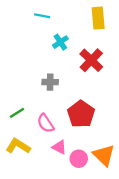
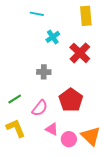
pink semicircle: (46, 123) -> (40, 108), turned -108
yellow L-shape: (18, 146) -> (16, 128), turned 35

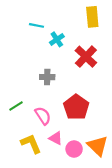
cyan line: (37, 14) -> (36, 25), moved
pink semicircle: (40, 108) -> (43, 116), turned -72
yellow L-shape: (16, 128) -> (31, 144), moved

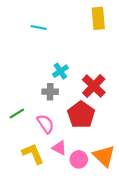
cyan cross: (57, 39) -> (60, 71), moved
red cross: (86, 57) -> (94, 86), moved
gray cross: (47, 77) -> (50, 92), moved

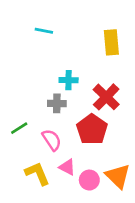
yellow rectangle: (98, 18) -> (111, 42), moved
cyan cross: (60, 71) -> (69, 80), turned 35

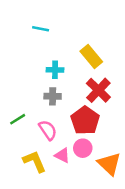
yellow rectangle: (111, 42) -> (91, 57), moved, turned -35
cyan cross: (69, 80) -> (55, 70), moved
pink circle: (89, 180) -> (83, 148), moved

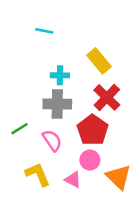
gray cross: (53, 96) -> (57, 104), size x1.5
pink triangle: (62, 155) -> (73, 180), moved

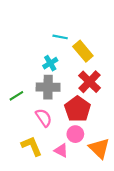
cyan line: (44, 31) -> (60, 37), moved
cyan cross: (60, 75) -> (50, 63), turned -32
green line: (19, 129) -> (16, 96), moved

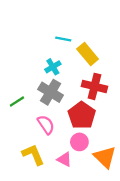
red cross: (90, 82) -> (94, 86), turned -30
gray cross: (48, 87) -> (51, 92), turned 30

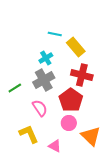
gray cross: (51, 92) -> (44, 80), turned 30
pink triangle: (64, 159) -> (55, 146), moved

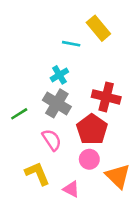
yellow rectangle: (76, 47) -> (98, 28), moved
gray cross: (44, 80) -> (57, 103), turned -30

